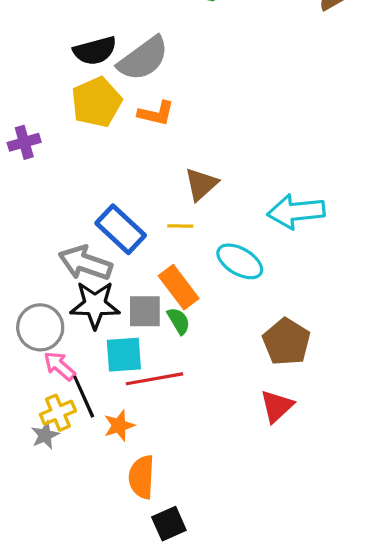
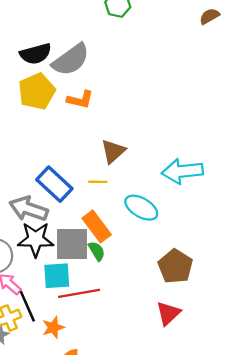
gray square: (145, 311) -> (72, 244), size x1.4

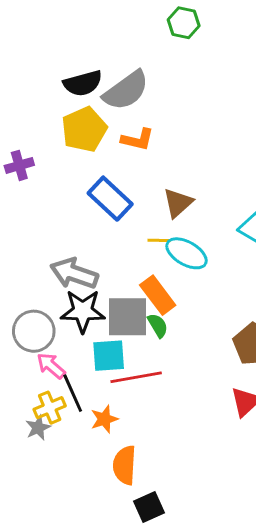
blue rectangle: (54, 184) -> (110, 199), moved
cyan ellipse: (141, 208) -> (186, 253), moved

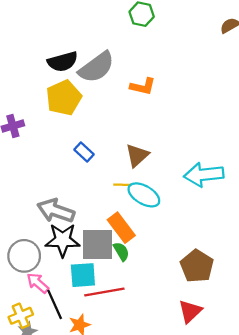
orange L-shape: (137, 139) -> (143, 86), moved
blue rectangle: (110, 199) -> (84, 152), size x0.6
yellow cross: (50, 408) -> (21, 316), moved

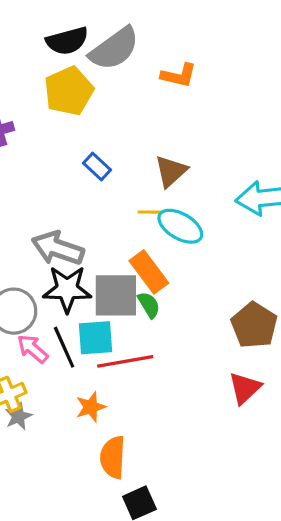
black line: (55, 304) -> (64, 347), moved

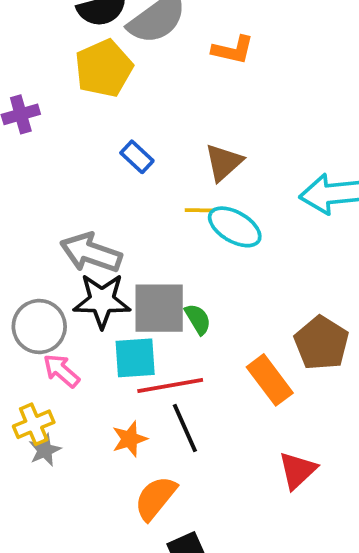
orange rectangle: (149, 272) -> (270, 380), moved
black line: (64, 347) -> (185, 428), moved
red triangle: (245, 388) -> (297, 470), moved
orange semicircle: (113, 457) -> (155, 498), turned 36

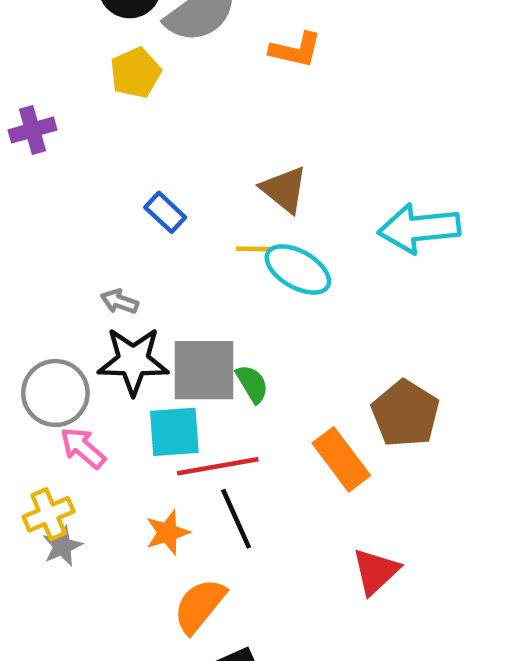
yellow pentagon: (104, 68) -> (135, 73), size x0.7
blue rectangle: (137, 157) -> (165, 212), moved
brown triangle: (224, 162) -> (284, 189), turned -39
gray arrow: (91, 253) -> (119, 301), size x0.5

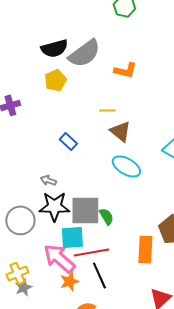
yellow line: (254, 249) -> (107, 110), moved
pink arrow: (83, 448) -> (59, 258), moved, size x1.6
orange rectangle: (341, 459) -> (145, 249), turned 40

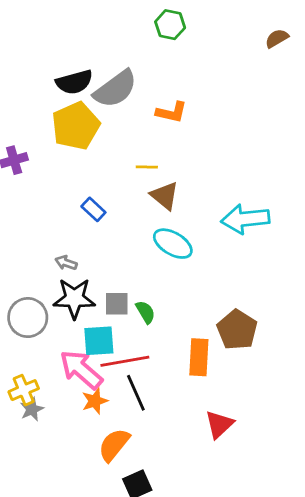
yellow pentagon: (55, 80) -> (76, 126), size x1.6
gray square: (85, 210) -> (117, 304), size x0.6

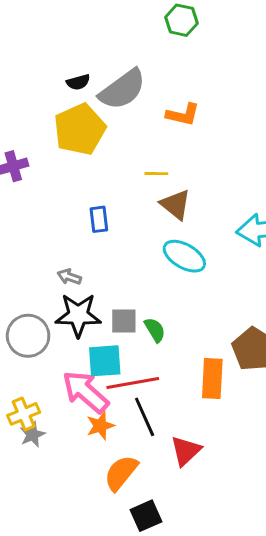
black semicircle: (74, 82) -> (78, 82), size x0.6
blue rectangle: (93, 209) -> (99, 219), turned 40
red triangle: (219, 424) -> (186, 451), moved

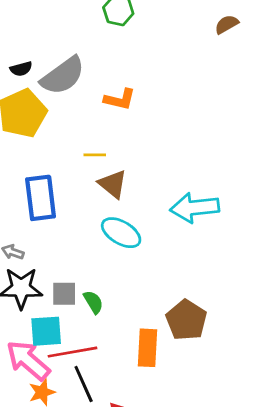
blue rectangle: (99, 219) -> (41, 198), size x1.8

